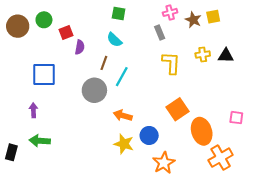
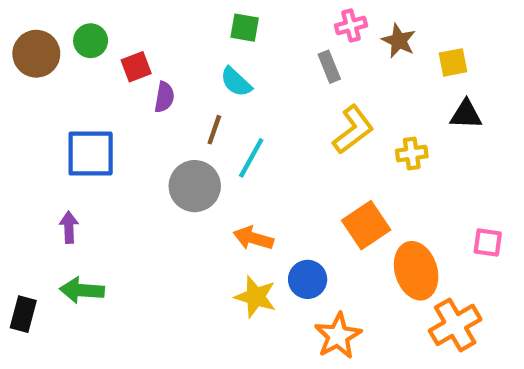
yellow square: (213, 17) -> (453, 62), moved
yellow cross: (203, 55) -> (412, 154), moved
yellow L-shape: (171, 63) -> (353, 130), turned 50

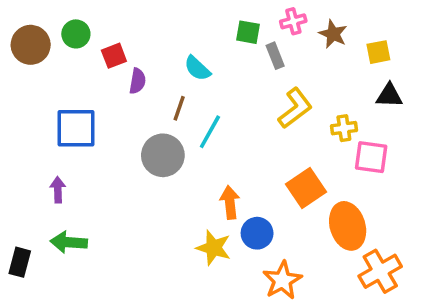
green square: (245, 28) -> (248, 32), moved
orange arrow: (253, 238) -> (230, 202), moved, turned 68
pink square: (488, 243) -> (371, 157), moved, size x1.4

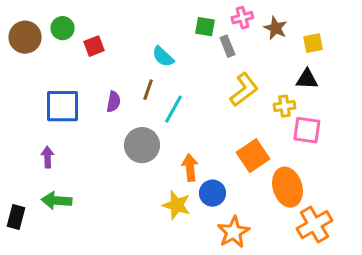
purple semicircle: (137, 81) -> (114, 102), moved
black triangle: (389, 96) -> (307, 79), moved
gray circle: (163, 155) -> (142, 145), moved

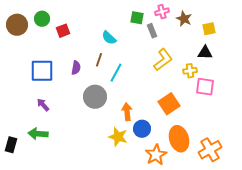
purple arrow: (48, 157) -> (43, 105), moved, turned -40
orange ellipse: (287, 187) -> (179, 139), moved

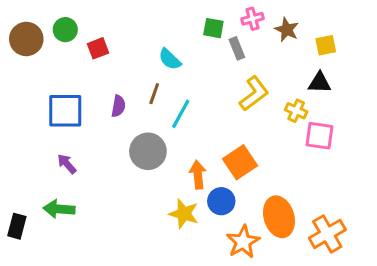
yellow cross: (190, 71) -> (296, 111), turned 32
orange square: (169, 104) -> (240, 162), moved

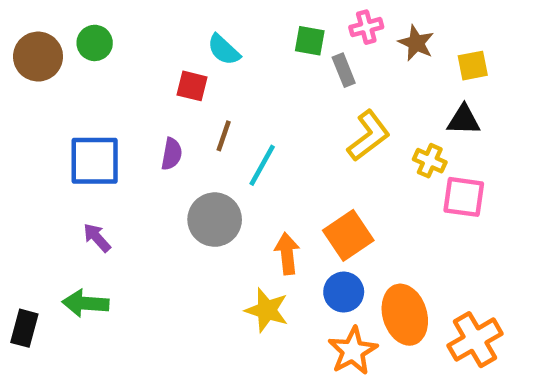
red square: (98, 48) -> (192, 86), moved, turned 35
cyan semicircle: (170, 59) -> (224, 50), moved
blue circle: (221, 201) -> (344, 292), moved

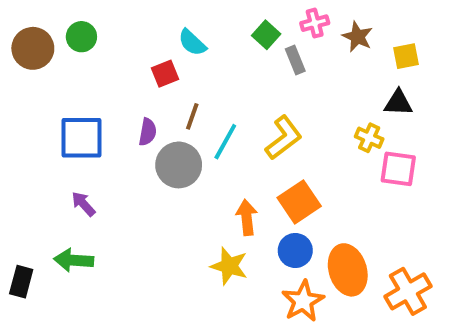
green square: (310, 41) -> (266, 35), turned 32
red square: (192, 86) -> (165, 74), turned -36
yellow L-shape: (369, 136) -> (284, 138), moved
gray circle: (215, 220) -> (179, 165), moved

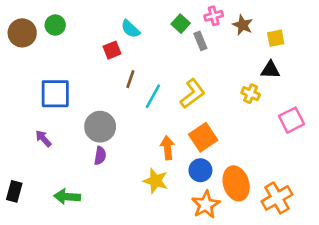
purple semicircle: (148, 132) -> (100, 156), moved
gray circle: (179, 165) -> (100, 127), moved
pink square: (398, 169) -> (292, 120), moved, turned -35
purple arrow: (83, 204) -> (43, 139), moved
green arrow: (74, 260) -> (67, 197), moved

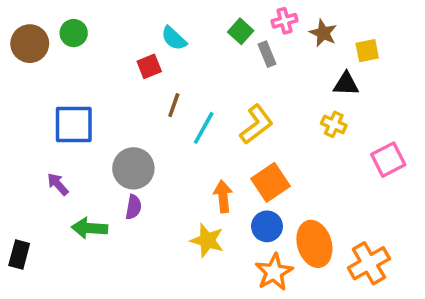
black triangle: (270, 70) -> (346, 84), moved
green arrow: (67, 197) -> (89, 228), moved

